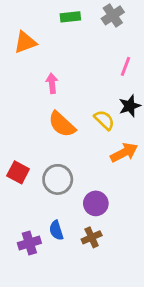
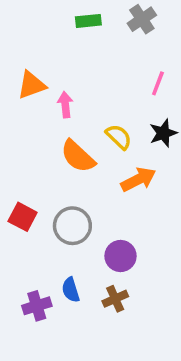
orange triangle: (25, 42) -> (31, 85), moved
yellow semicircle: (104, 120) -> (119, 137), moved
orange arrow: (124, 153) -> (138, 179), moved

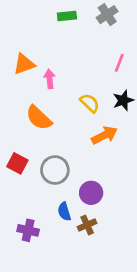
orange semicircle: (78, 156) -> (39, 118), moved
blue semicircle: (71, 290) -> (64, 212), moved
purple cross: (37, 306) -> (28, 230), turned 30

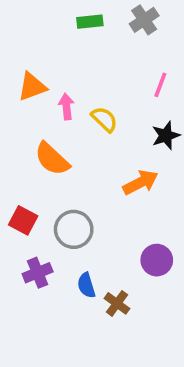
yellow semicircle: (90, 103) -> (104, 119), moved
purple circle: (91, 193) -> (157, 260), moved
brown cross: (87, 225) -> (117, 303), turned -30
purple cross: (28, 230) -> (38, 273), moved, turned -35

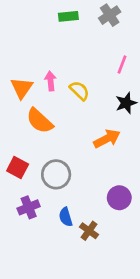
orange triangle: (32, 87) -> (22, 88), moved, turned -35

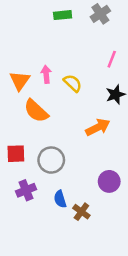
red square: (18, 168) -> (16, 154), turned -30

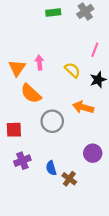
yellow semicircle: (73, 83) -> (72, 70), moved
orange arrow: (98, 127) -> (83, 107), turned -138
gray circle: (51, 160) -> (52, 121), moved

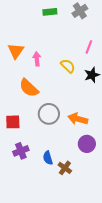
orange triangle: (17, 68) -> (16, 51), moved
orange arrow: (83, 107) -> (78, 119), moved

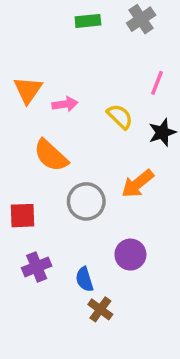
pink arrow: (37, 59) -> (65, 104), turned 88
orange arrow: (78, 119) -> (138, 184), moved, turned -54
purple circle: (87, 144) -> (130, 255), moved
brown cross: (65, 168) -> (100, 309), moved

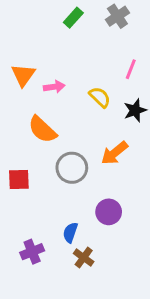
green rectangle: (88, 21) -> (73, 18), turned -42
purple cross: (37, 267) -> (32, 252), moved
blue semicircle: (84, 279) -> (70, 232), turned 36

